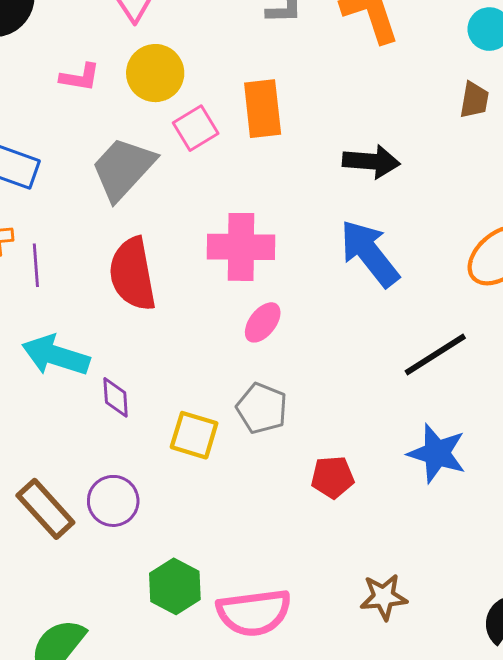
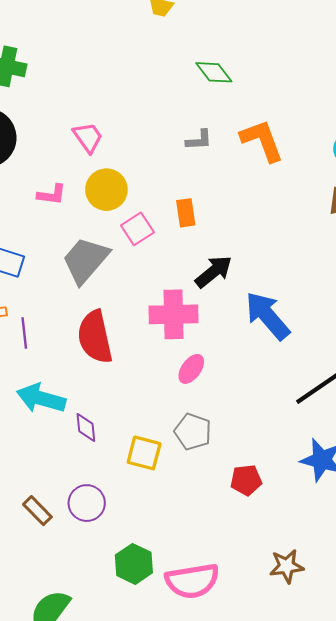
orange rectangle: (263, 109) -> (186, 213), size x0.7
black arrow: (371, 162) -> (214, 272), moved, turned -42
brown rectangle: (45, 509) -> (37, 511), size x0.7

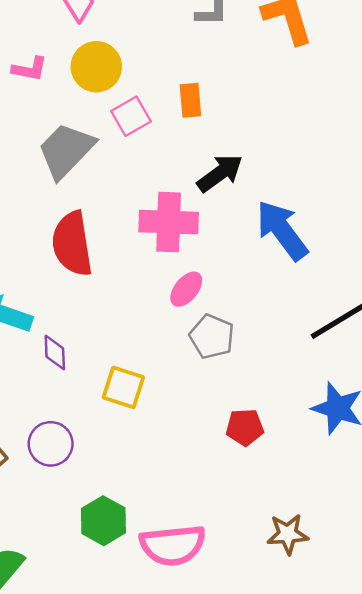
gray pentagon: (193, 432) -> (212, 337), moved

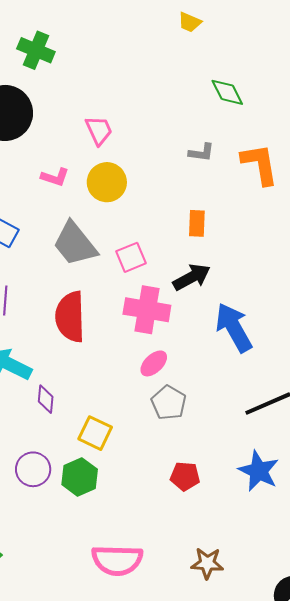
orange rectangle: (190, 100) -> (197, 223), moved
pink square: (131, 116) -> (131, 257), moved
gray trapezoid: (66, 150) -> (75, 244), turned -90
green hexagon: (103, 521) -> (80, 477), moved

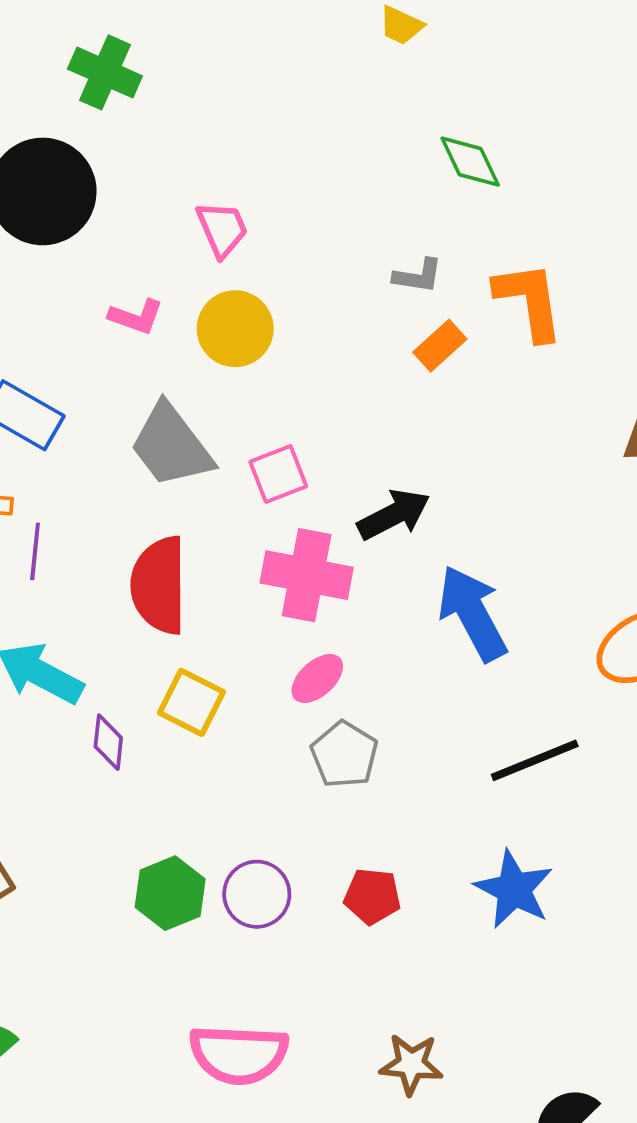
orange rectangle: (197, 223) -> (440, 346), moved, turned 44
yellow square: (95, 433) -> (191, 702), moved
purple circle: (33, 469) -> (257, 894), moved

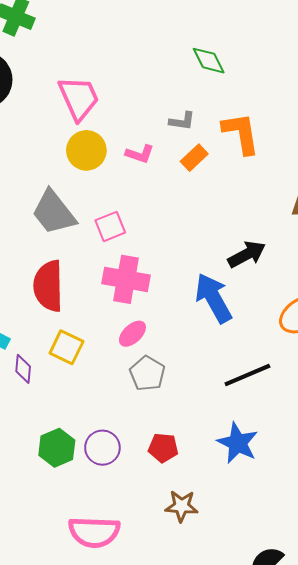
pink trapezoid: (222, 229) -> (79, 98), size x1.5
pink L-shape: (136, 317) -> (140, 154), moved
black arrow: (394, 515) -> (247, 254), moved
brown star: (411, 1064) -> (182, 506), moved

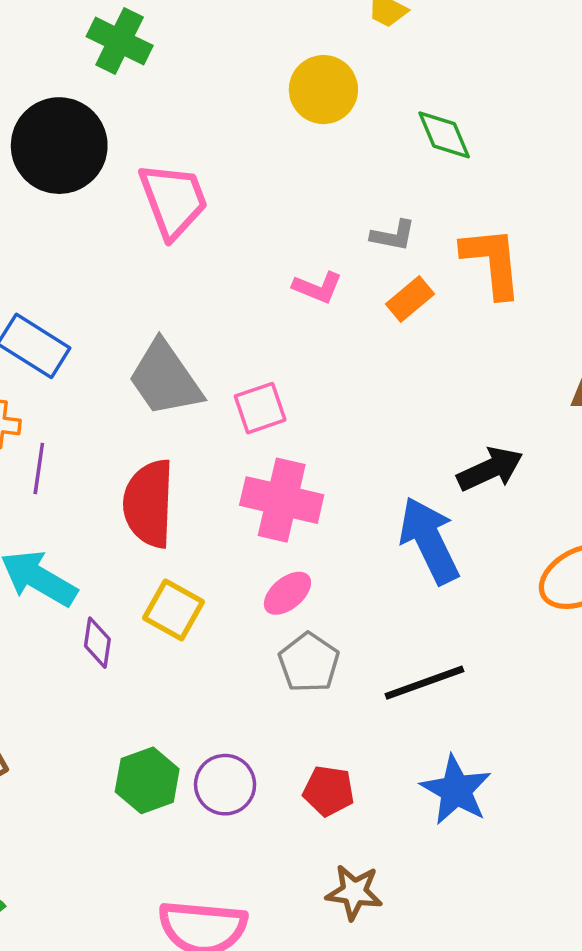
pink trapezoid: (79, 98) -> (173, 200), moved
yellow circle: (86, 150) -> (323, 90), moved
black line: (247, 375) -> (424, 683), moved

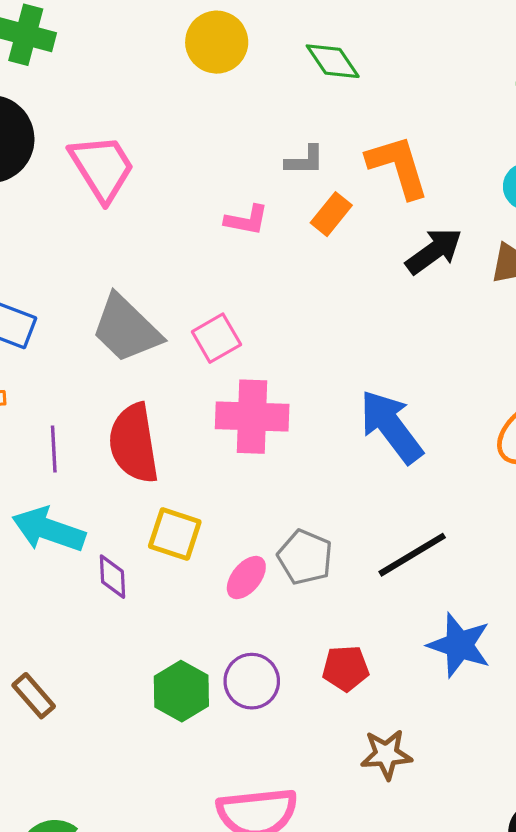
purple line: (39, 469) -> (54, 449), moved
black arrow: (490, 469) -> (434, 251), moved
pink ellipse: (287, 593) -> (246, 577), moved

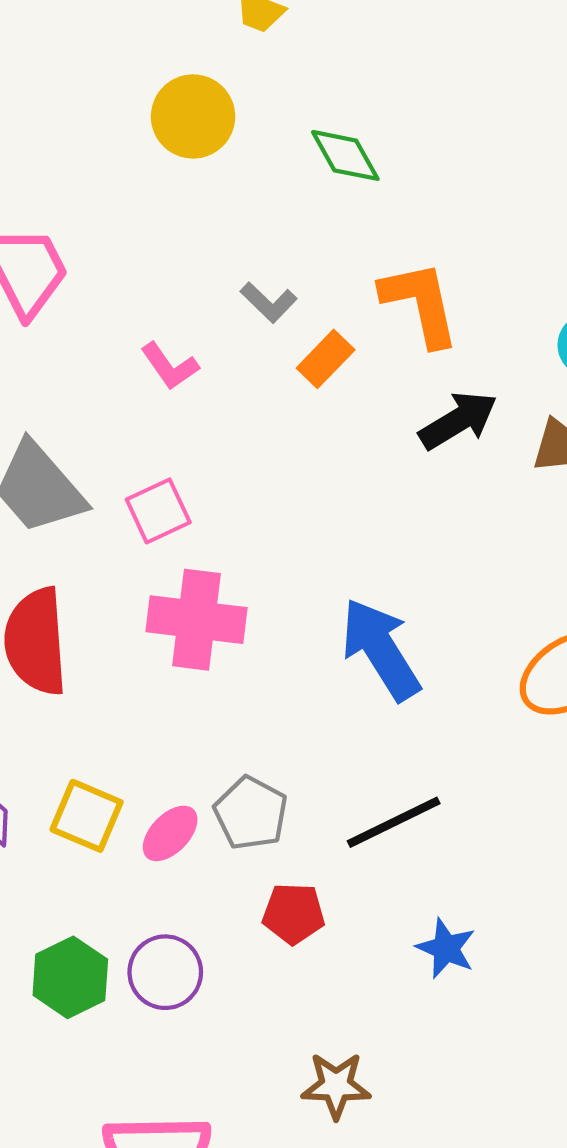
gray L-shape: (305, 160) -> (269, 302), moved, turned 39
pink L-shape: (246, 220) -> (170, 366), moved, turned 39
yellow square: (175, 534) -> (87, 816), moved
blue star: (459, 645) -> (446, 948), size x0.7
red pentagon: (346, 668) -> (294, 914), moved

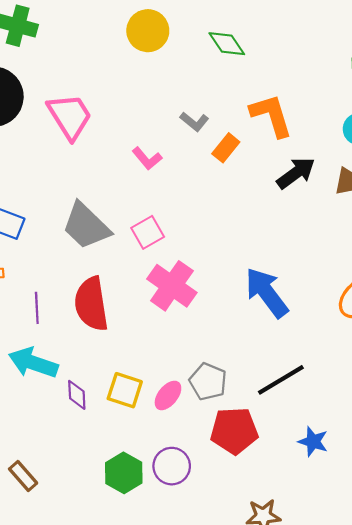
pink cross: (197, 620) -> (172, 286), turned 33
red pentagon: (294, 914) -> (234, 431), size x1.5

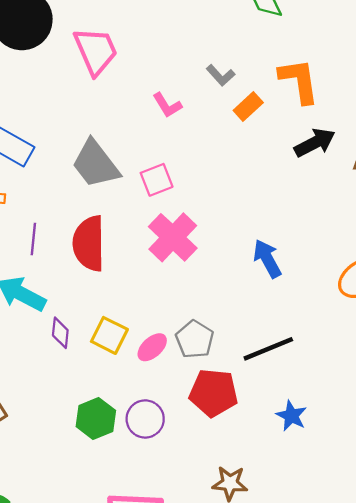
blue arrow: (267, 293) -> (267, 259), size x0.7

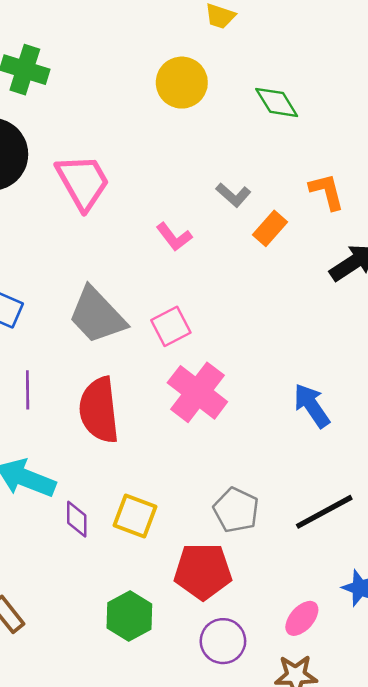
orange L-shape: (299, 81) -> (327, 192), size x0.7
purple line: (33, 239) -> (28, 390), moved
pink ellipse: (152, 347) -> (302, 618), moved
red pentagon: (214, 393) -> (203, 571), moved
purple circle: (145, 419) -> (223, 641), moved

